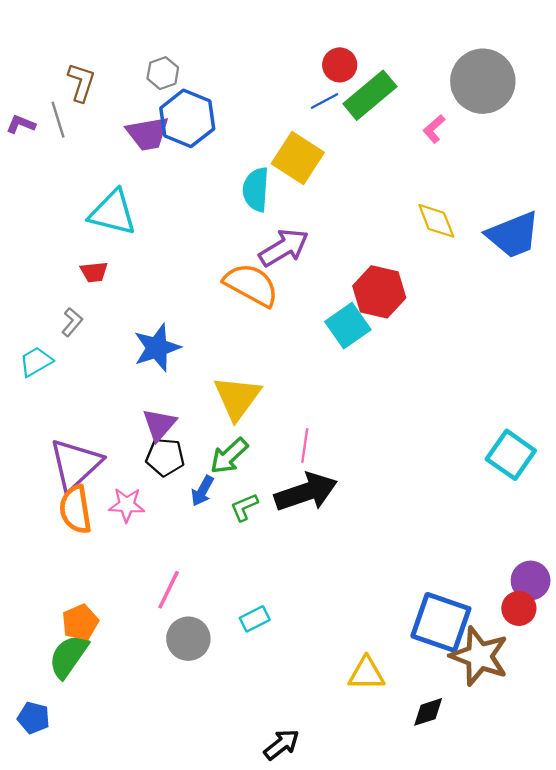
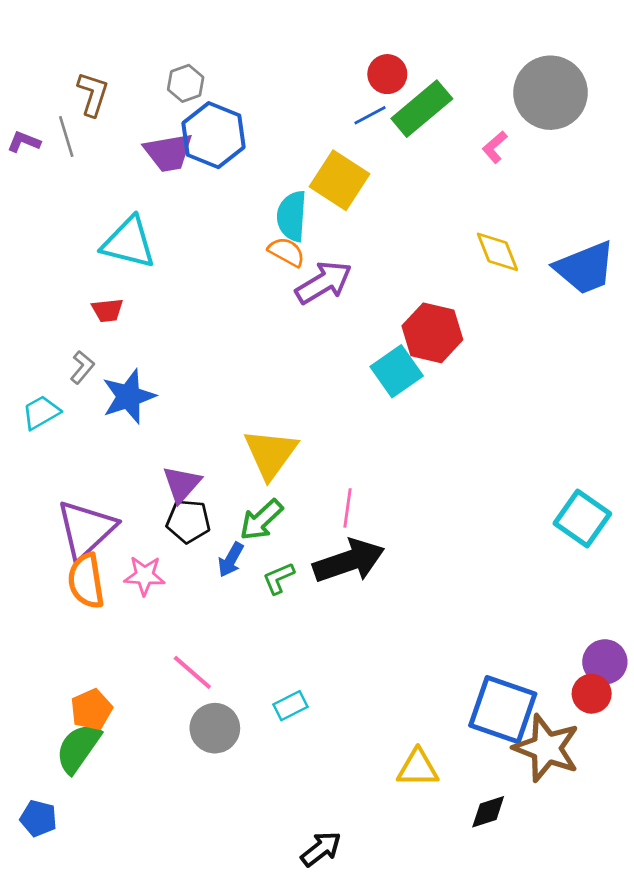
orange semicircle: (251, 285) -> (286, 252), moved, size x0.6
blue star: (157, 348) -> (129, 396), moved
pink line: (169, 590) -> (192, 672), turned -75

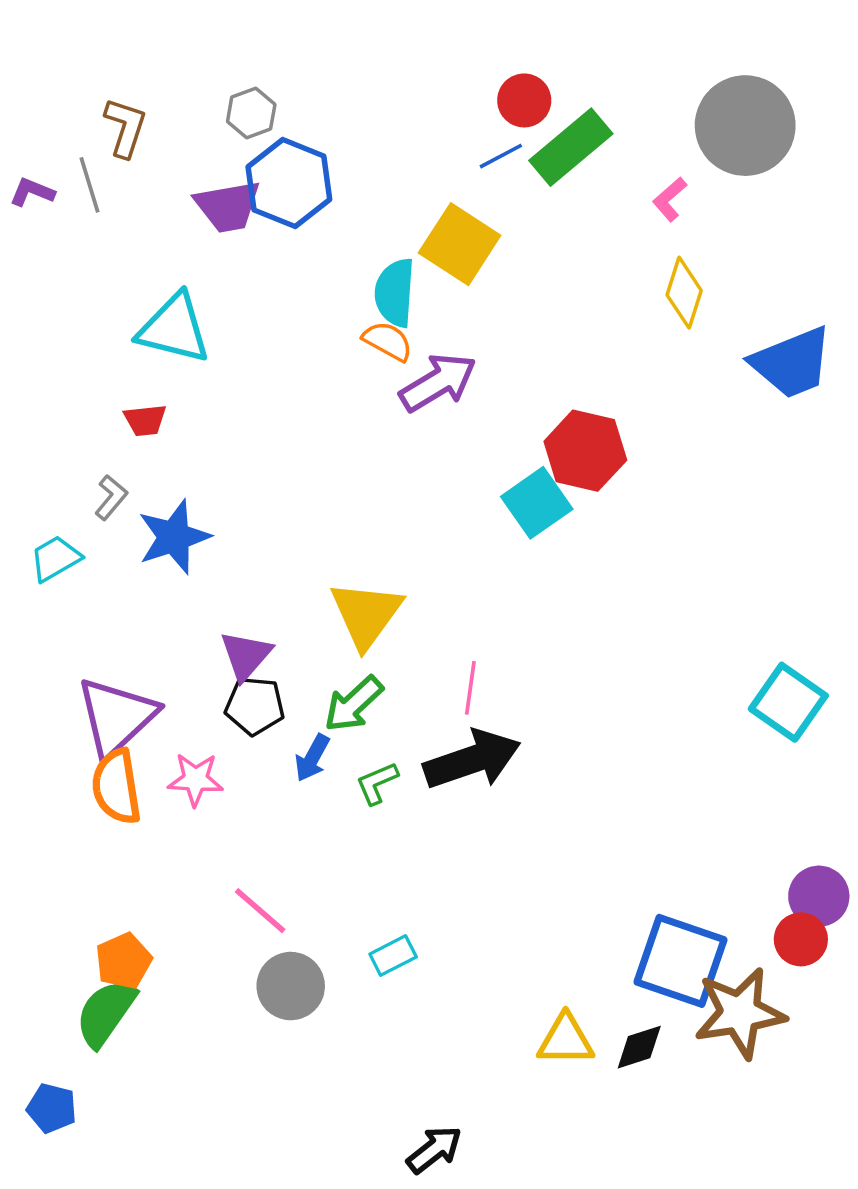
yellow diamond: (497, 252) -> (684, 293), moved, turned 39
brown star: (547, 748) -> (740, 1013), turned -30
black diamond: (488, 812) -> (639, 1047), moved

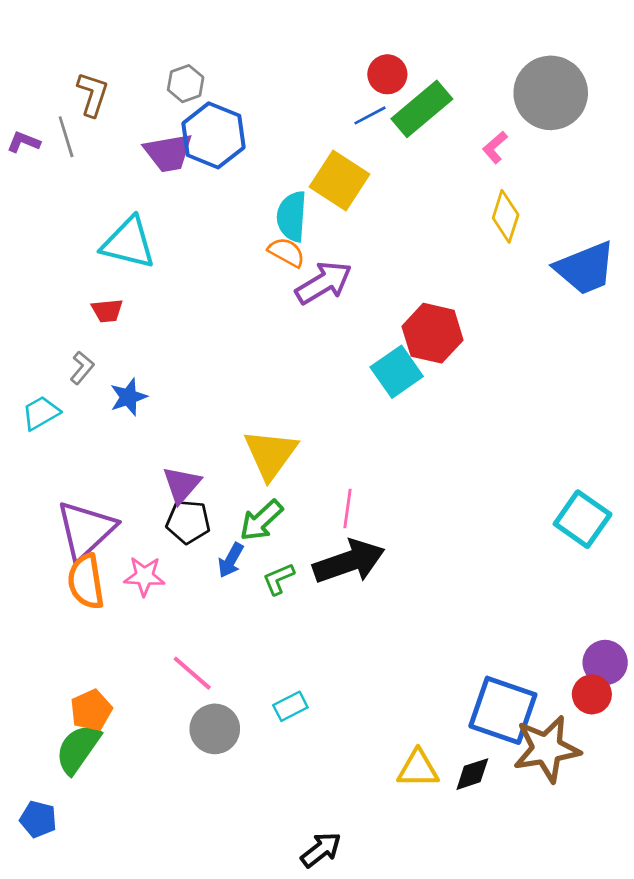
blue star: (174, 537) -> (128, 397), size x0.7

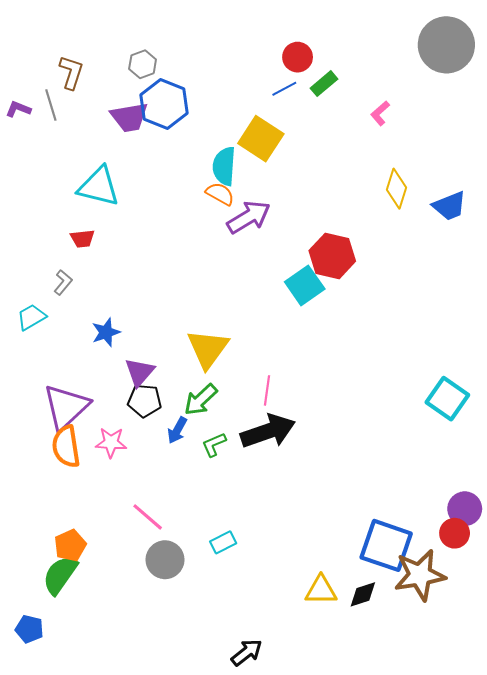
gray circle: (551, 93) -> (446, 45), moved
green rectangle: (422, 109) -> (324, 84), size x0.6
yellow diamond: (506, 216) -> (396, 189), moved
blue trapezoid: (585, 268) -> (449, 206), size x0.7
blue star: (128, 397) -> (106, 332), moved

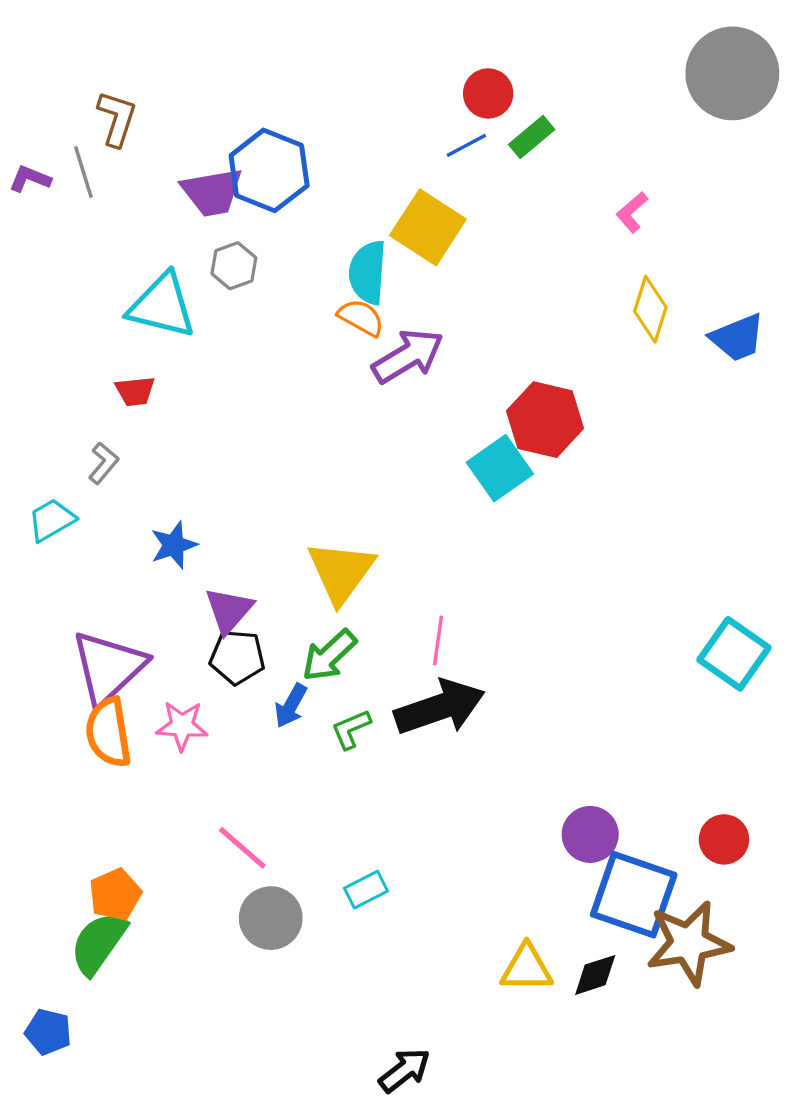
gray hexagon: (143, 64) -> (234, 266), moved
pink L-shape: (380, 113) -> (632, 212), moved
purple circle: (465, 509) -> (590, 834), moved
red circle: (455, 533) -> (724, 839), moved

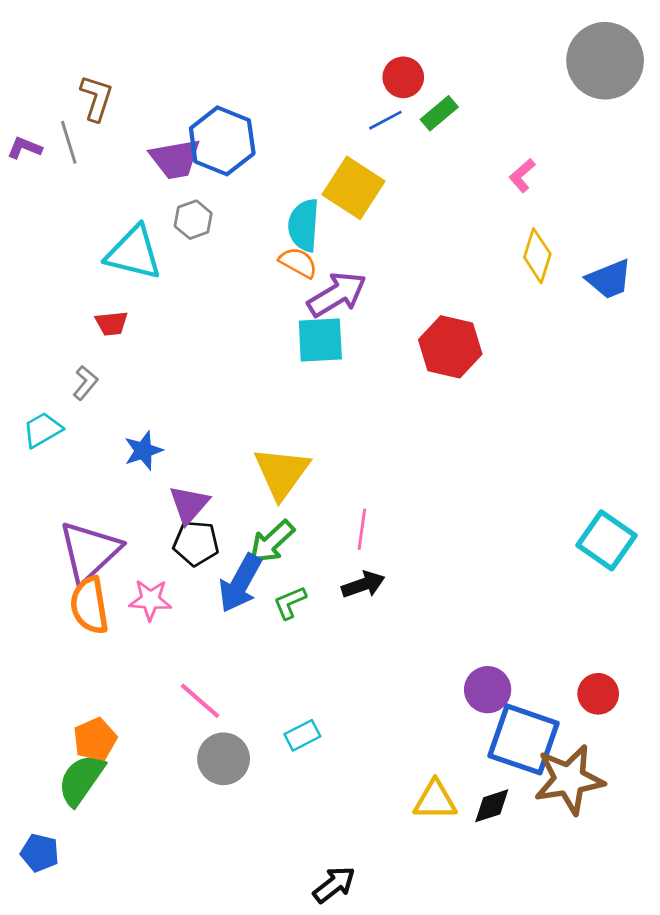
cyan square: (500, 468) -> (320, 340), moved, turned 32
blue arrow: (291, 706) -> (240, 583), size x1.6
black arrow: (440, 707) -> (363, 585), size x0.6

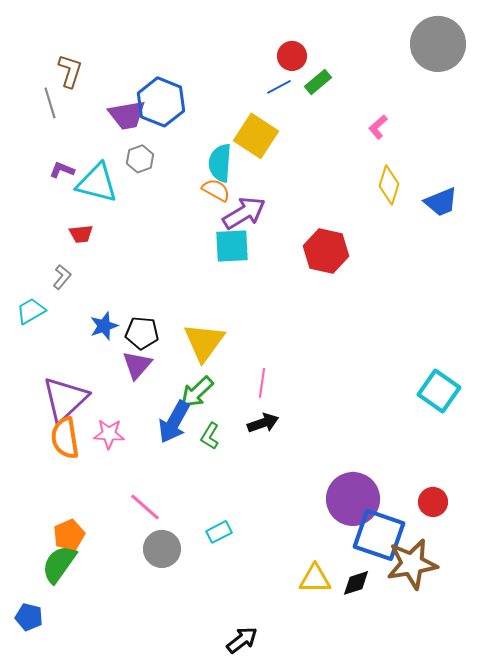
purple L-shape: (25, 148) -> (62, 170), moved
black pentagon: (196, 543) -> (142, 333), moved
green L-shape: (290, 603) -> (210, 436), turned -36
purple circle: (488, 690) -> (353, 499), size x1.6

